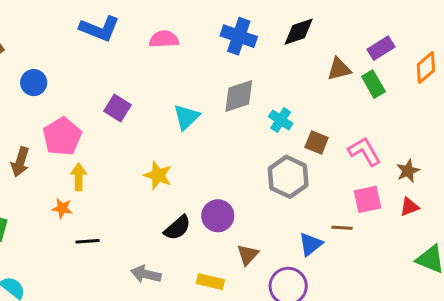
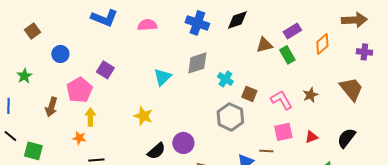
purple square: (118, 108) -> (105, 70), moved
brown star: (408, 171) -> (310, 95), moved

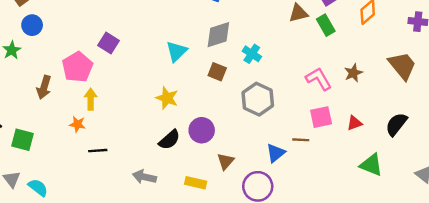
blue circle: (60, 54) -> (32, 25), moved
brown square: (249, 94) -> (217, 72), moved
yellow star: (143, 116) -> (167, 98), moved

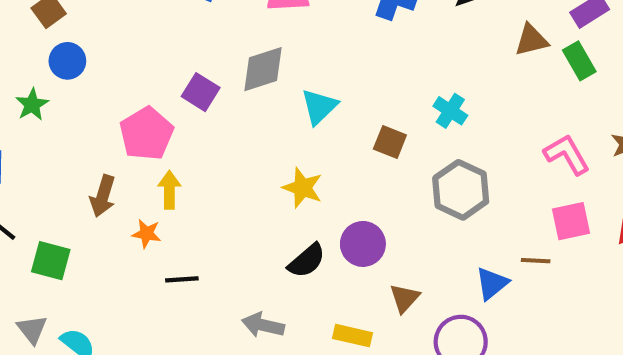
gray diamond: (218, 35) -> (263, 69), moved
brown arrow: (44, 87) -> (103, 196), moved

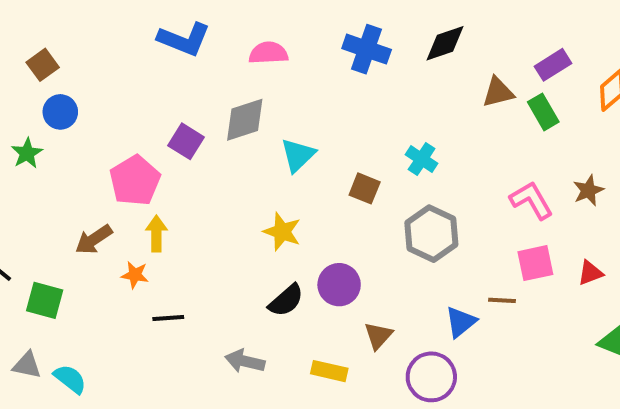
brown arrow: (103, 196) -> (94, 240), turned 39
gray triangle: (32, 329) -> (27, 365), turned -40

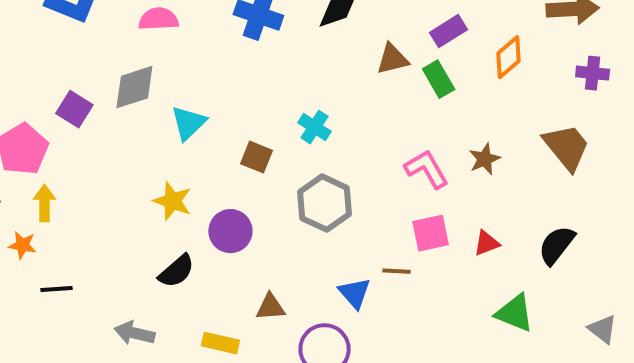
purple circle: (339, 285) -> (230, 231), moved
blue triangle: (461, 322) -> (355, 293), turned -32
brown triangle: (378, 336) -> (270, 307), turned 44

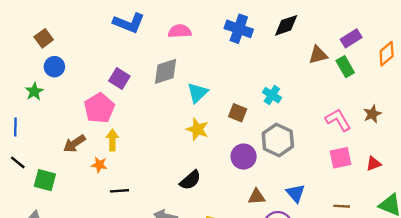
purple square: (74, 109) -> (119, 78), moved
yellow star: (172, 201) -> (197, 129), moved
purple circle: (230, 231) -> (244, 157), moved
brown line: (397, 271) -> (342, 206), moved
brown triangle: (270, 307) -> (257, 197), moved

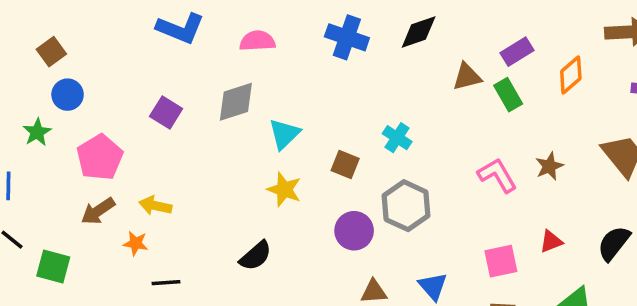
pink pentagon: (99, 108) -> (100, 157), moved
yellow arrow: (112, 140) -> (155, 206), turned -78
pink square: (340, 158) -> (501, 261), moved
black semicircle: (190, 180) -> (256, 256), moved

